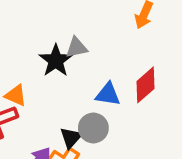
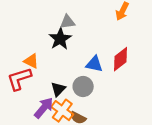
gray triangle: (77, 47) -> (67, 22), moved
black triangle: (71, 138) -> (58, 89), moved

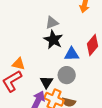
gray triangle: (67, 22) -> (52, 23), moved
black star: (60, 39) -> (53, 40), moved

